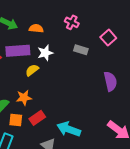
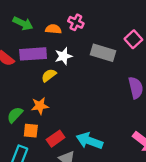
pink cross: (72, 22) -> (76, 22), moved
gray rectangle: (81, 50) -> (103, 53), size x1.5
red rectangle: (37, 118) -> (56, 139), moved

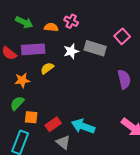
white star: (63, 56) -> (71, 51), moved
orange star: (40, 106) -> (22, 80), moved

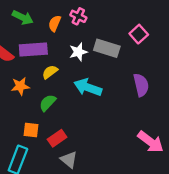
orange semicircle: (51, 27) -> (55, 23), turned -72
green semicircle: (17, 103) -> (48, 103), moved
cyan arrow: (83, 126) -> (88, 87), moved

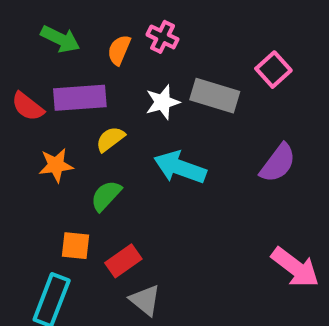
purple semicircle: (141, 85) -> (278, 163), turned 50

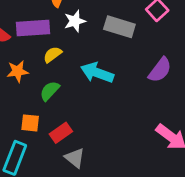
white star: (163, 102) -> (75, 21), moved

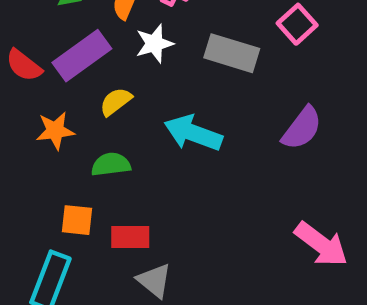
purple rectangle: (33, 28) -> (82, 56), turned -32
green semicircle: (50, 91) -> (111, 164), turned 40
red rectangle: (61, 133) -> (130, 237), turned 35

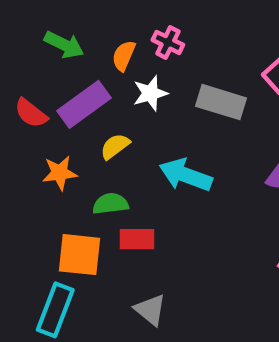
orange square: (77, 220) -> (80, 255), size x1.5
red rectangle: (130, 237) -> (137, 239), moved

